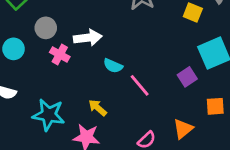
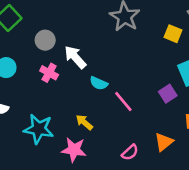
gray circle: (46, 28) -> (45, 40), moved
white arrow: (88, 38) -> (75, 57), turned -125

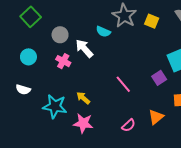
yellow square: (173, 34) -> (152, 21), moved
cyan semicircle: (99, 83) -> (103, 32), moved
yellow arrow: (84, 122) -> (83, 98), moved

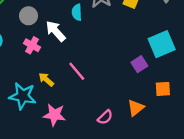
cyan semicircle: (103, 32) -> (77, 12), turned 64
pink line: (123, 84) -> (77, 71), moved
yellow arrow: (83, 98) -> (46, 79), moved

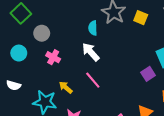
gray circle: (28, 16) -> (42, 33), moved
white arrow: (56, 31) -> (91, 52), moved

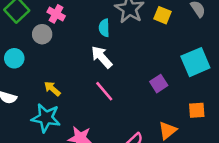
pink cross: (53, 57) -> (56, 14), moved
purple square: (148, 74) -> (159, 84), moved
yellow arrow: (66, 87) -> (52, 89), moved

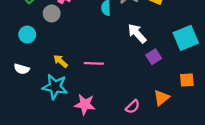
white arrow: (102, 57) -> (137, 33), moved
pink line: (104, 91) -> (94, 63), moved, turned -48

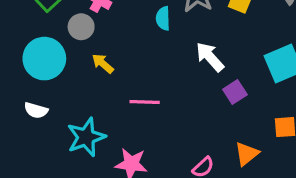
cyan circle: (27, 35) -> (44, 59), size x1.6
yellow arrow: (61, 61) -> (103, 64), moved
cyan star: (55, 87) -> (86, 137), turned -30

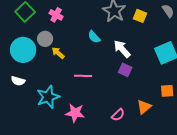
cyan semicircle: (163, 18) -> (94, 37), moved, turned -40
gray circle: (81, 27) -> (45, 39), moved
purple square: (235, 92) -> (125, 70), moved, turned -32

